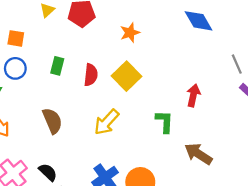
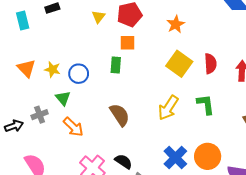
orange square: (16, 38) -> (127, 43), moved
red semicircle: (91, 75) -> (210, 64), moved
green L-shape: (164, 122) -> (206, 104), moved

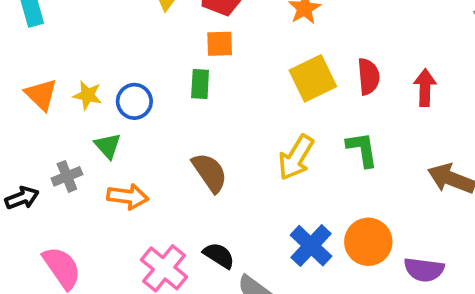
yellow square: (179, 64) -> (313, 78), turned 30
orange arrow: (73, 127) -> (128, 196), turned -35

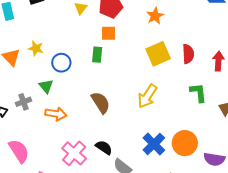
yellow star: (88, 95) -> (36, 48), moved
green L-shape: (362, 149) -> (198, 93), moved

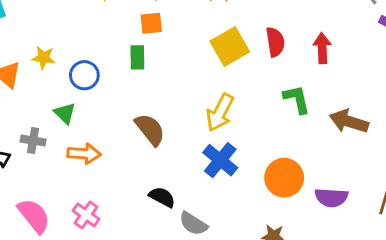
gray cross: (24, 102) -> (33, 140), turned 35
blue cross: (154, 144) -> (220, 160), moved
pink cross: (74, 153) -> (86, 215), moved, size x0.7

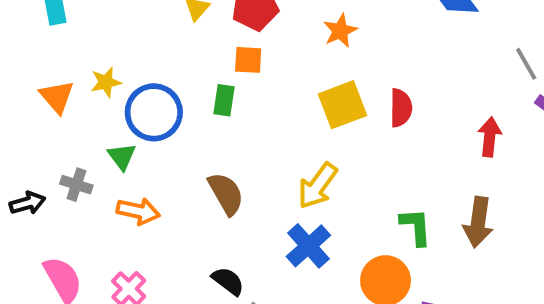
red arrow: (322, 48) -> (490, 137), moved
yellow star: (44, 58) -> (106, 82), turned -30
blue circle: (84, 75) -> (154, 112), size x1.5
green L-shape: (297, 99) -> (416, 227), moved
brown arrow: (349, 121) -> (478, 222), turned -108

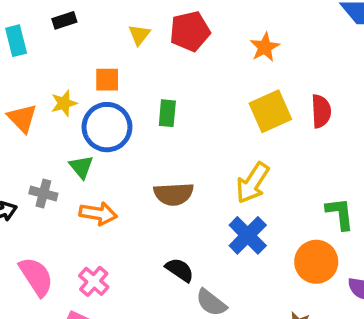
orange square: (248, 60) -> (107, 80), moved
brown semicircle: (226, 194) -> (174, 194), turned 120

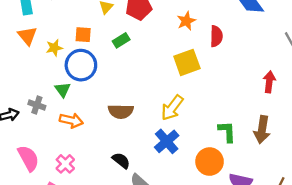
red semicircle: (321, 111) -> (216, 36), moved
green rectangle: (167, 113) -> (121, 40), moved, turned 49
orange triangle: (22, 118) -> (27, 36), moved

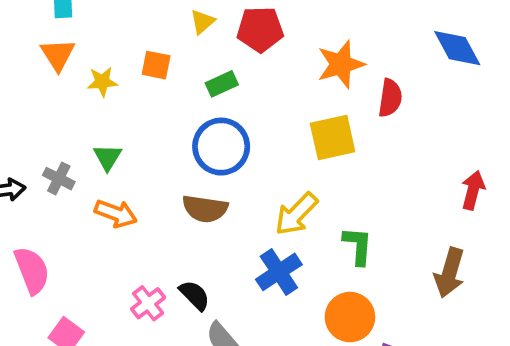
orange star: (186, 21) -> (341, 64), size x1.4
blue circle: (81, 65) -> (221, 147), moved
green L-shape: (227, 132) -> (358, 246), moved
pink cross: (65, 164) -> (148, 303), moved

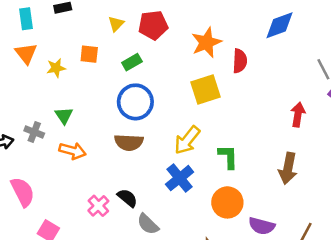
blue diamond: (457, 48) -> (279, 25), turned -76

